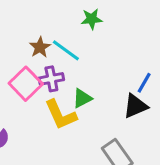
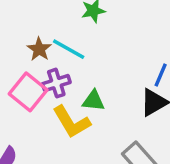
green triangle: (82, 98) -> (93, 101), turned 40

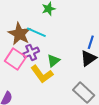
brown star: (39, 49) -> (19, 34), size x1.6
green triangle: (93, 101) -> (53, 61), turned -40

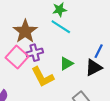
cyan line: (36, 32) -> (61, 27), moved
green triangle: (53, 61) -> (66, 64), moved

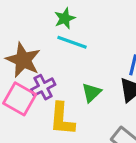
yellow L-shape: (43, 77) -> (62, 119), turned 45

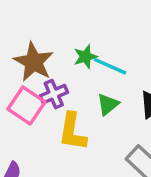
green star: (65, 18) -> (85, 57), moved
cyan line: (72, 42) -> (110, 66), moved

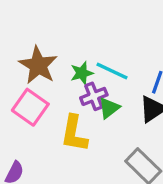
green star: (85, 57) -> (82, 73), moved
purple cross: (54, 94) -> (94, 96), moved

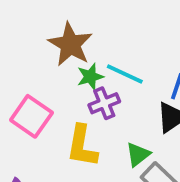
brown star: (38, 65) -> (70, 44), moved
green triangle: (109, 108) -> (138, 154), moved

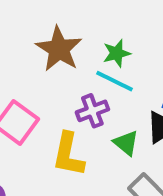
green star: (90, 77) -> (117, 53), moved
green triangle: (138, 154) -> (126, 143), moved, turned -44

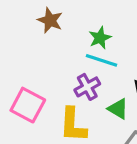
brown star: (59, 49) -> (50, 20), moved, size x0.7

